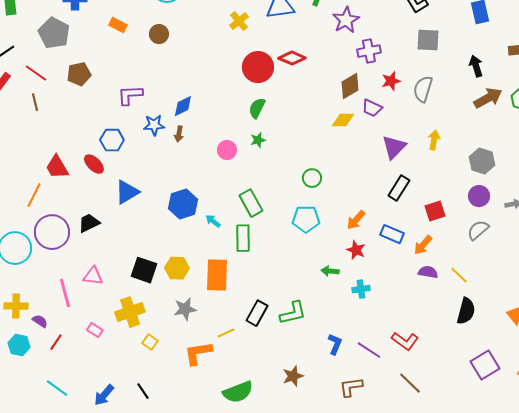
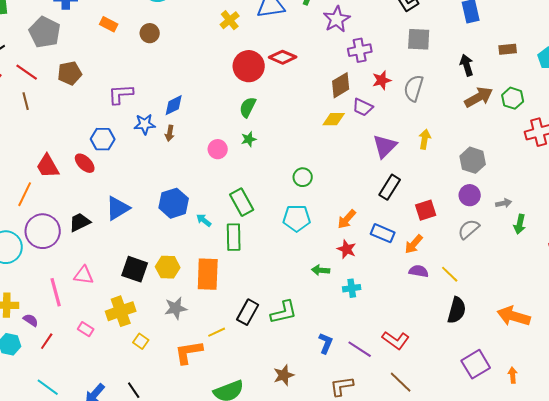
blue triangle: (127, 192) -> (118, 208), moved

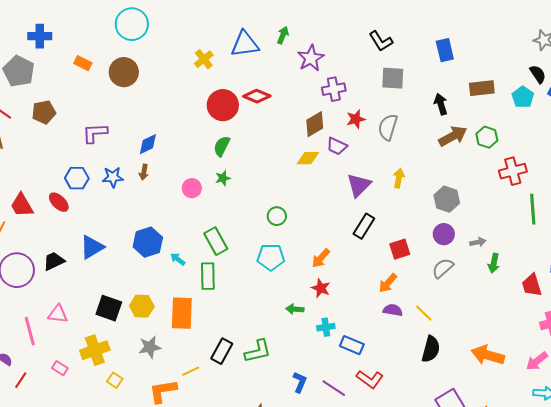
brown circle: (150, 33) -> (124, 72), size x1.5
brown rectangle: (508, 49) -> (482, 88), size x1.4
blue star: (145, 124) -> (113, 177), moved
blue rectangle: (383, 233) -> (352, 345), moved

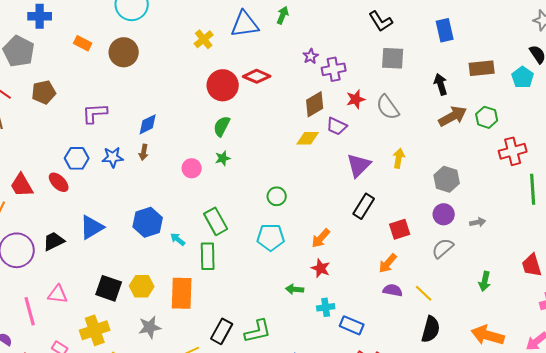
purple star: (311, 58) -> (311, 56), moved, size x0.6
gray semicircle: (388, 127) -> (388, 107), turned -52
green arrow: (494, 263) -> (485, 281), moved

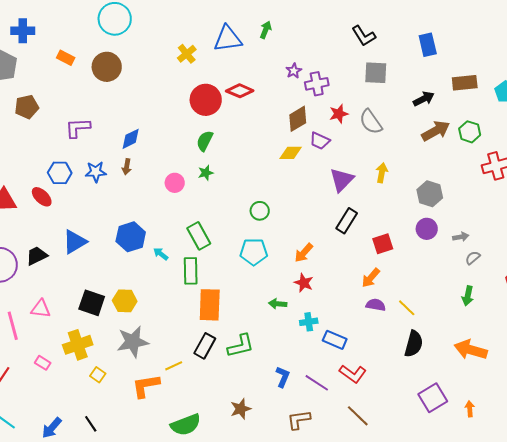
black arrow: (441, 84) -> (424, 99), turned 80
gray semicircle: (443, 248) -> (473, 258), moved, size x0.7
orange rectangle: (182, 293) -> (210, 305), moved
gray star: (150, 327) -> (133, 342), size x1.4

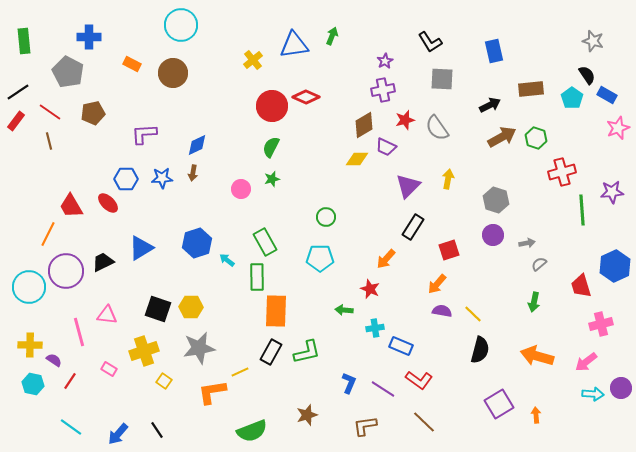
purple star: (294, 71) -> (385, 61), moved
orange arrow: (304, 253) -> (386, 259), moved

